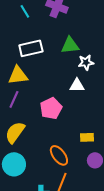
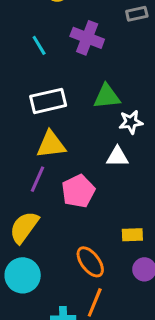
yellow triangle: (18, 75) -> (51, 145), moved
purple line: (14, 99) -> (38, 179), moved

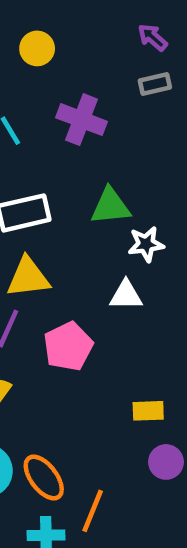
orange ellipse: (90, 262) -> (44, 478), moved

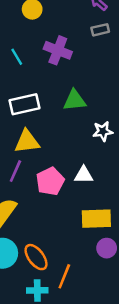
white star: (146, 244) -> (103, 131), moved
white triangle: (126, 295) -> (84, 175), moved
yellow rectangle: (148, 411) -> (96, 219), size x1.6

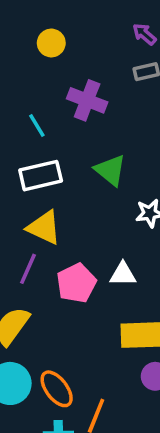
cyan line: (17, 57) -> (37, 125), moved
green triangle: (75, 100) -> (110, 170), turned 45
yellow triangle: (27, 142) -> (44, 228), turned 32

